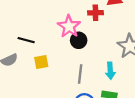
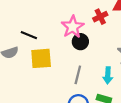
red cross: (95, 13) -> (100, 17), turned -32
yellow square: (41, 62) -> (41, 58), size x1.5

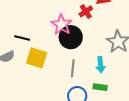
black circle: (80, 42) -> (71, 37), size x1.5
yellow square: (41, 58) -> (37, 58), turned 30

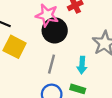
pink star: (62, 24) -> (47, 15), turned -30

